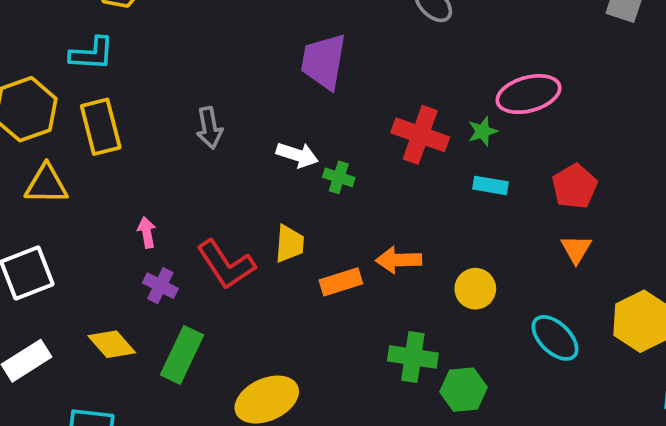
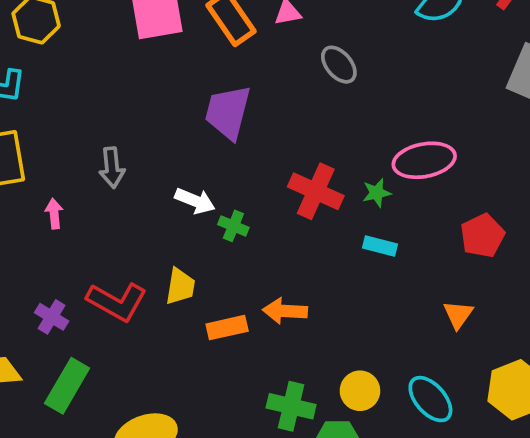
red pentagon: (575, 186) -> (482, 236), moved
pink arrow: (147, 232) -> (54, 214), moved
red L-shape: (226, 265) -> (117, 302), turned -32
yellow circle: (475, 289) -> (360, 391), moved

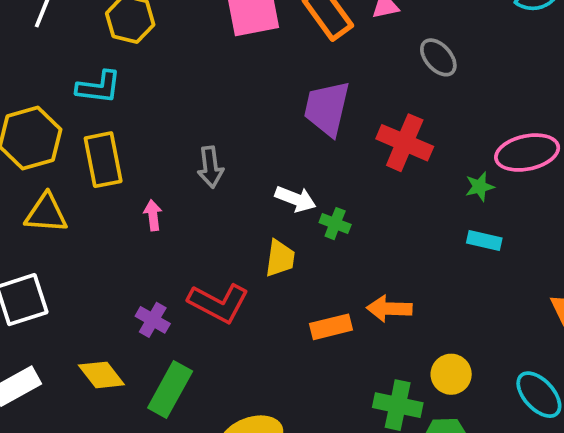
red cross: (316, 191) -> (405, 143), moved
yellow trapezoid: (180, 286) -> (280, 258), moved
yellow circle: (360, 391) -> (451, 374), moved

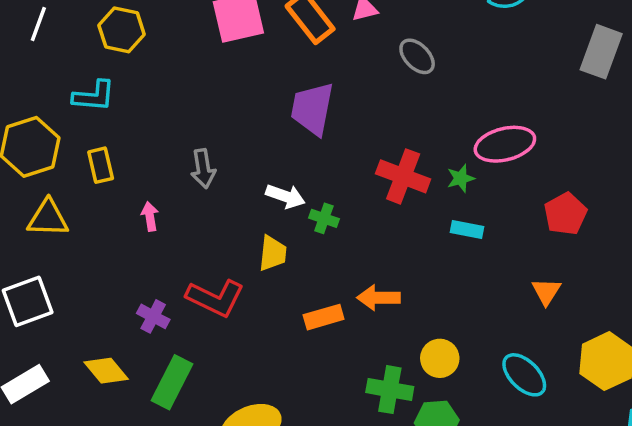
red cross: (405, 143) -> (403, 176), moved
yellow rectangle: (103, 160) -> (101, 165), size x0.7

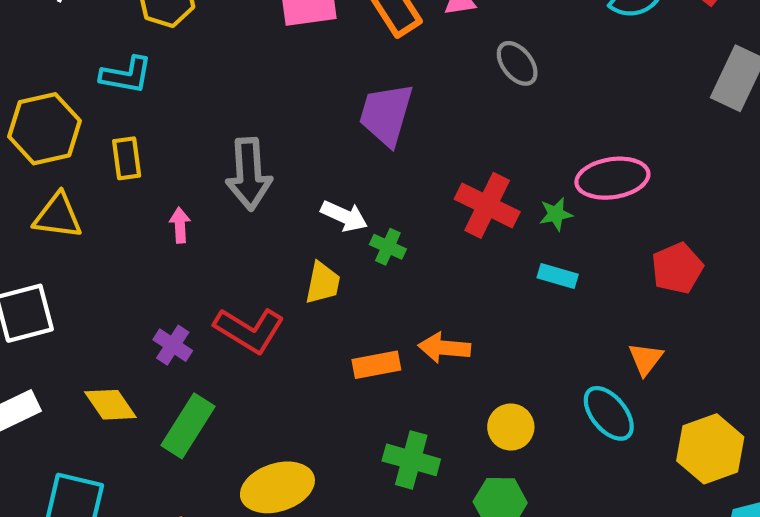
gray arrow: (203, 169) -> (249, 174), size x1.5
cyan ellipse: (524, 375) -> (609, 413), moved
green cross: (390, 390) -> (411, 460), moved

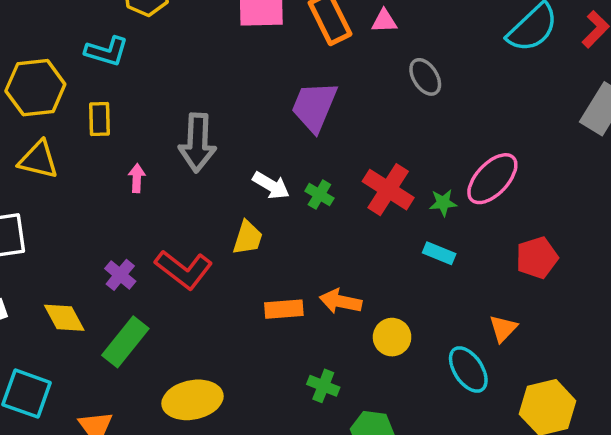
pink ellipse: (612, 178) -> (492, 179), turned -44
green cross: (388, 247) -> (319, 195), moved
yellow circle: (511, 427) -> (392, 337), moved
green cross: (411, 460) -> (323, 386), moved, size x0.7

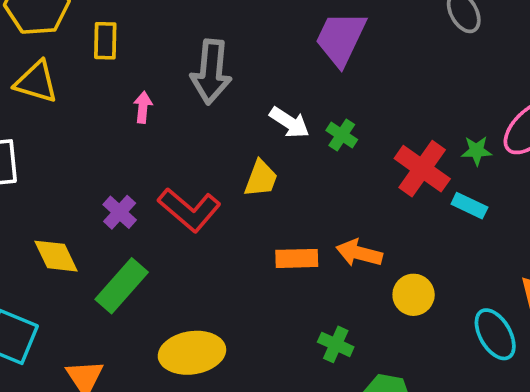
red cross: (388, 190) -> (422, 169), moved

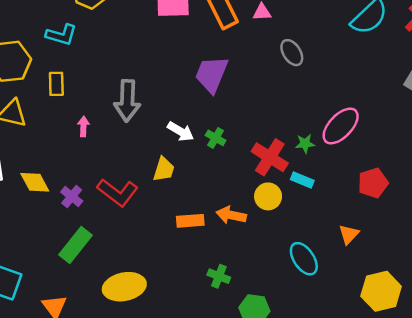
yellow diamond: (56, 256) -> (35, 182), moved
yellow circle: (414, 295) -> (268, 196), moved
cyan ellipse: (495, 334) -> (304, 259), moved

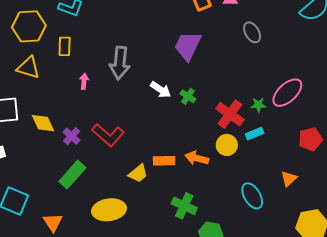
yellow trapezoid: (164, 169) -> (138, 173), moved, turned 30
cyan rectangle: (302, 180) -> (255, 134), turned -48
green cross: (219, 276) -> (184, 206), size x1.4

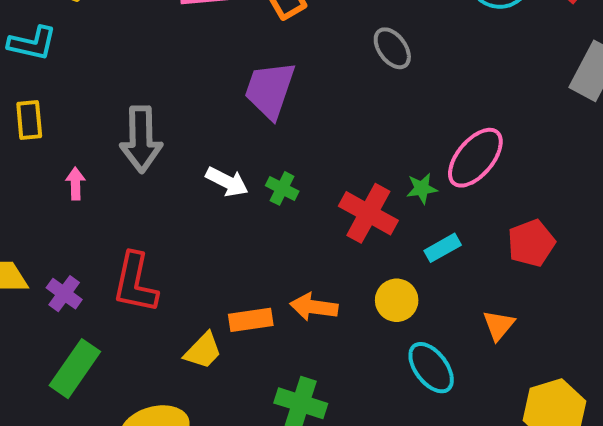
cyan rectangle: (255, 134) -> (443, 248), moved
red L-shape: (108, 135) -> (135, 283), turned 68
yellow circle: (227, 145) -> (397, 300), moved

